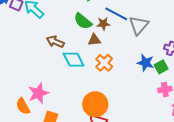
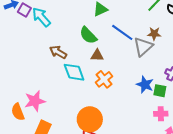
brown star: (103, 24) -> (154, 34), moved
green square: (161, 67) -> (160, 91), turned 32

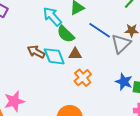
cyan arrow: (41, 17) -> (52, 16), moved
cyan diamond: (74, 72) -> (54, 56), moved

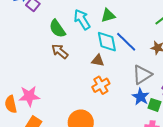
green semicircle: (66, 34) -> (57, 29), moved
gray triangle: (121, 44) -> (142, 75), moved
cyan diamond: (54, 56) -> (107, 42), moved

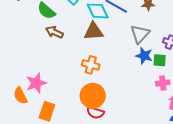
brown triangle: (98, 60) -> (94, 31), size x1.5
orange cross: (101, 85) -> (91, 65), moved, turned -30

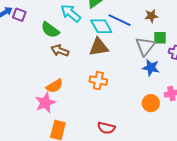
green square: (160, 60) -> (160, 38), moved
orange semicircle: (20, 96) -> (55, 86), moved, turned -90
orange circle: (93, 96) -> (151, 103), moved, size x0.7

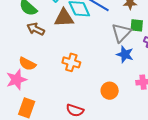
brown triangle: (99, 47) -> (64, 18), moved
orange semicircle: (55, 86) -> (27, 64), turned 54
orange circle: (151, 103) -> (110, 91), moved

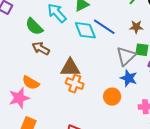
brown triangle: (64, 18) -> (70, 68), moved
orange circle: (110, 91) -> (112, 97), moved

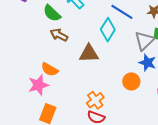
cyan diamond: (85, 30) -> (108, 30), moved, turned 55
orange cross: (75, 84) -> (95, 100), moved, turned 36

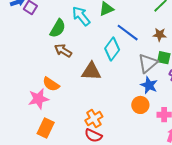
green semicircle: (52, 13) -> (58, 28), turned -108
orange circle: (131, 81) -> (140, 105), moved

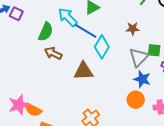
blue line: (128, 33) -> (86, 31), moved
brown star: (160, 35) -> (133, 29), moved
orange semicircle: (51, 84) -> (33, 110), moved
pink star: (39, 99) -> (19, 105), moved

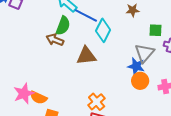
green semicircle: (46, 32) -> (63, 26), moved
gray triangle: (139, 57) -> (144, 53), moved
blue star: (142, 79) -> (136, 66), moved

